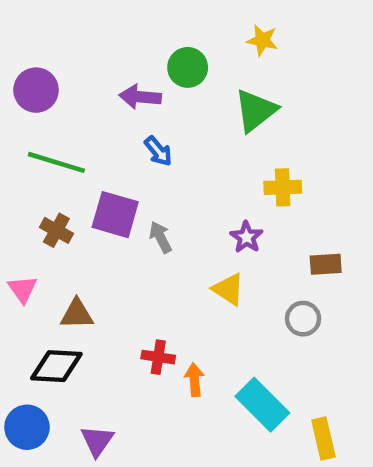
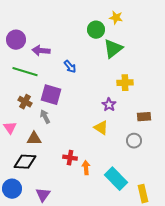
green circle: (188, 67) -> (96, 30), moved
purple arrow: (140, 97) -> (41, 51), moved
gray arrow: (160, 237) -> (45, 117), moved

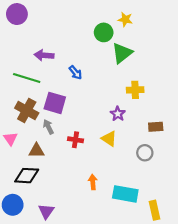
purple circle: (16, 40) -> (17, 14), moved
brown cross: (25, 102) -> (27, 110), size x1.5
red cross: (70, 158) -> (75, 140), moved
cyan rectangle: (116, 179) -> (125, 194), turned -35

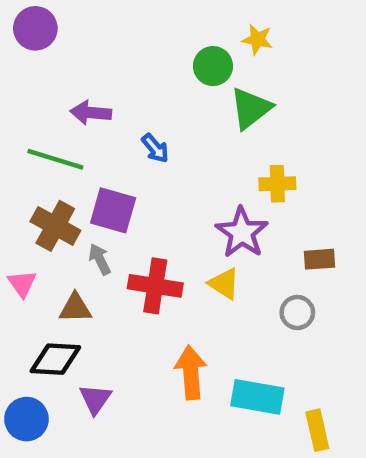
purple star: (118, 114) -> (242, 233), size x1.6
red cross: (75, 140) -> (155, 286), size x1.6
orange arrow: (93, 182) -> (191, 372), size x1.6
purple triangle: (46, 211) -> (95, 399), moved

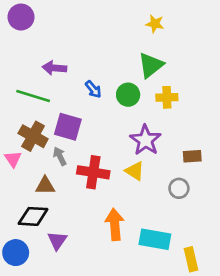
green circle: (213, 66) -> (128, 95), moved
yellow cross: (277, 184) -> (167, 97), moved
pink triangle: (22, 284) -> (13, 159), moved

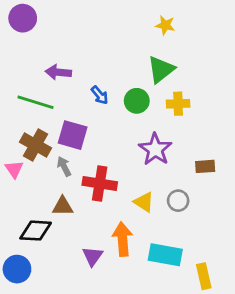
yellow triangle: (135, 171) -> (144, 202), moved
brown triangle: (45, 186) -> (63, 206), moved
gray circle: (179, 188) -> (178, 201), moved
purple triangle: (57, 241) -> (93, 256), moved

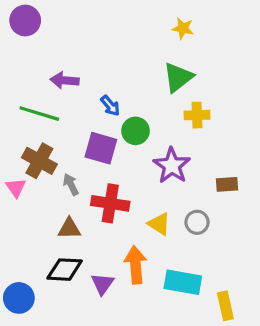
green circle: (137, 101) -> (136, 131), moved
purple square: (73, 135) -> (101, 148), moved
black diamond: (36, 231) -> (65, 270), moved

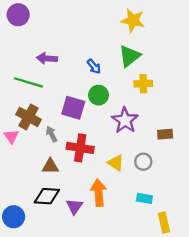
yellow star: (183, 28) -> (133, 20), size x1.5
blue arrow: (110, 106) -> (94, 66), moved
cyan rectangle: (183, 282) -> (144, 198), moved, size x0.6

